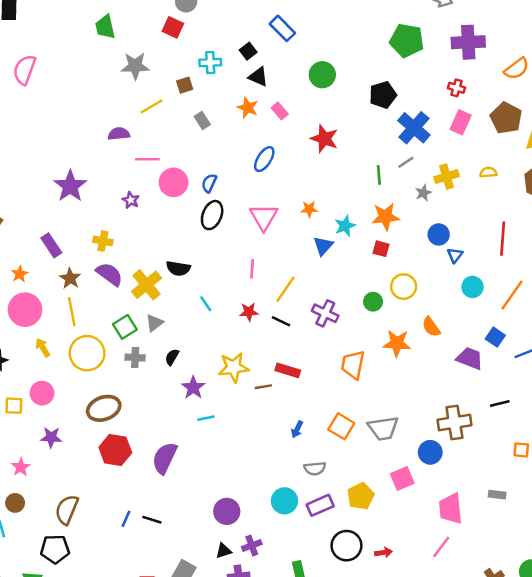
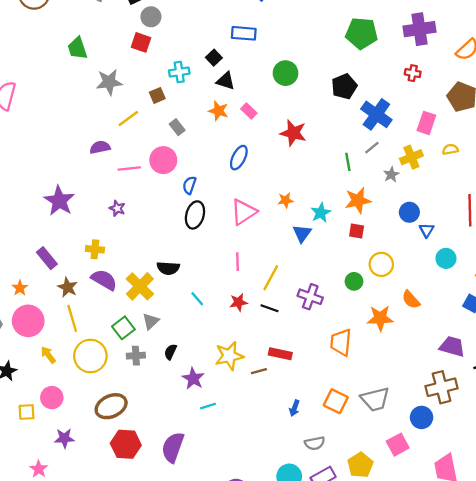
blue rectangle: (282, 28) -> (244, 33), turned -35
pink rectangle: (461, 122) -> (426, 123), moved
pink circle: (174, 182) -> (163, 160), moved
pink triangle: (264, 217) -> (244, 212), turned 32
purple trapezoid: (470, 358) -> (452, 346), moved

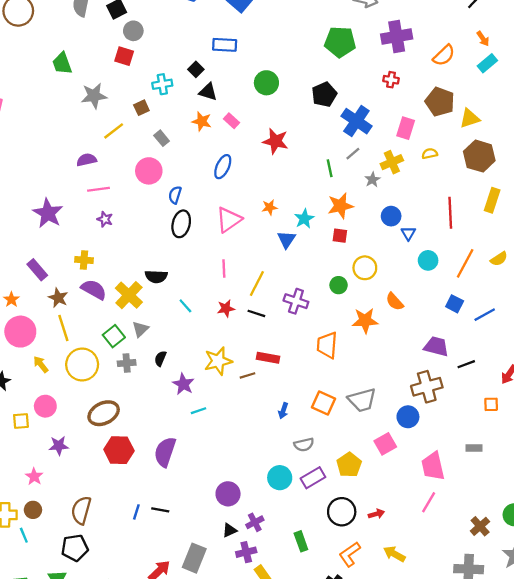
pink line: (129, 169) -> (99, 189), moved

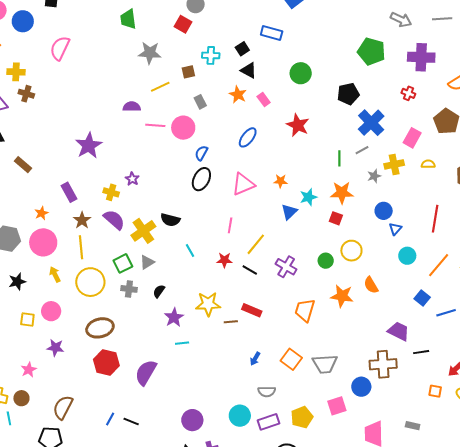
pink line: (99, 189) -> (155, 125), moved
purple star: (105, 219) -> (132, 179), moved

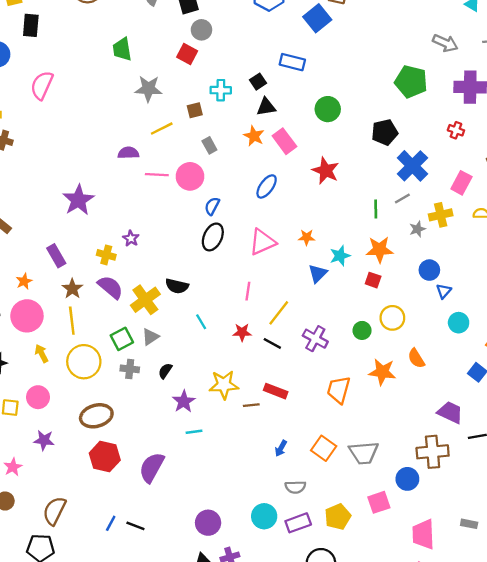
black triangle: (249, 70) -> (266, 107), turned -36
pink rectangle: (264, 100) -> (284, 141), size x1.5

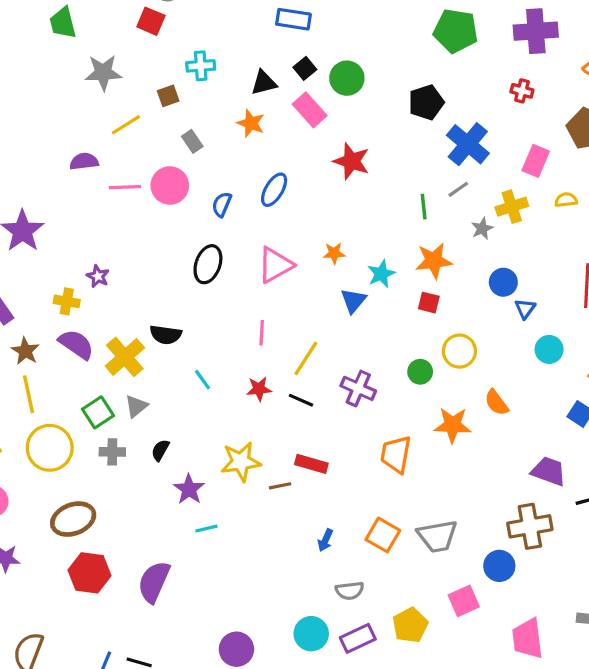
black square: (258, 82) -> (305, 68), moved
pink rectangle: (284, 141) -> (310, 110), moved
blue semicircle: (212, 206) -> (222, 204), moved

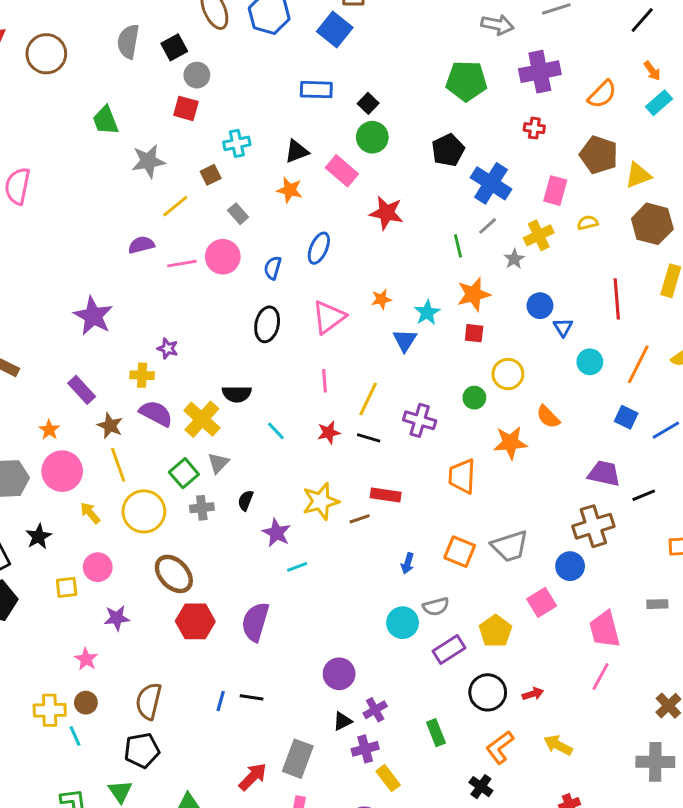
black square: (305, 68) -> (368, 103), moved
brown ellipse: (73, 519) -> (174, 574), turned 75
cyan circle: (311, 634) -> (403, 623), moved

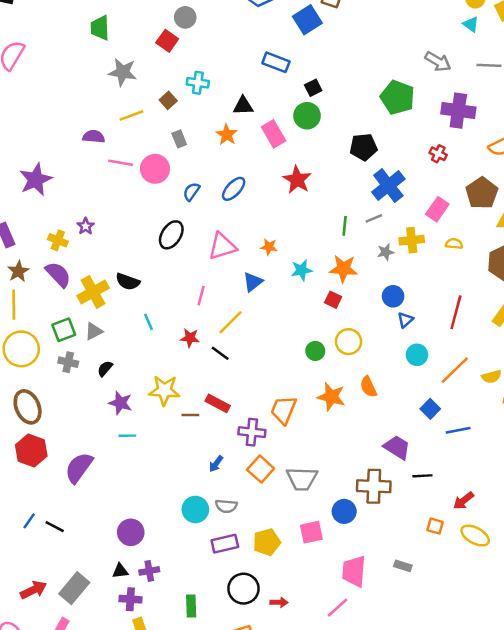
brown square: (211, 175) -> (168, 100), turned -35
blue triangle: (405, 340) -> (253, 282), moved
purple cross: (420, 420) -> (252, 432), moved, turned -30
purple star: (276, 533) -> (120, 403), turned -30

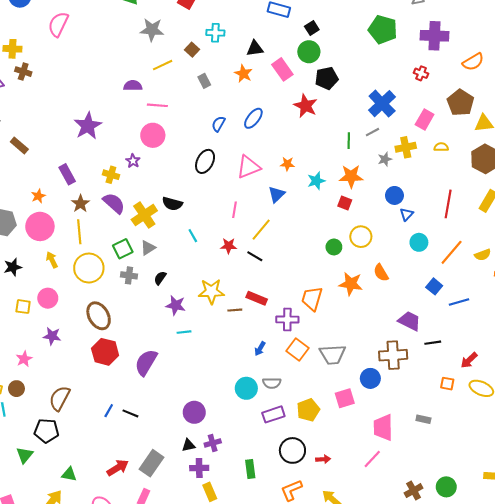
black pentagon: (363, 147) -> (327, 78), moved
pink circle: (155, 169) -> (153, 135), moved

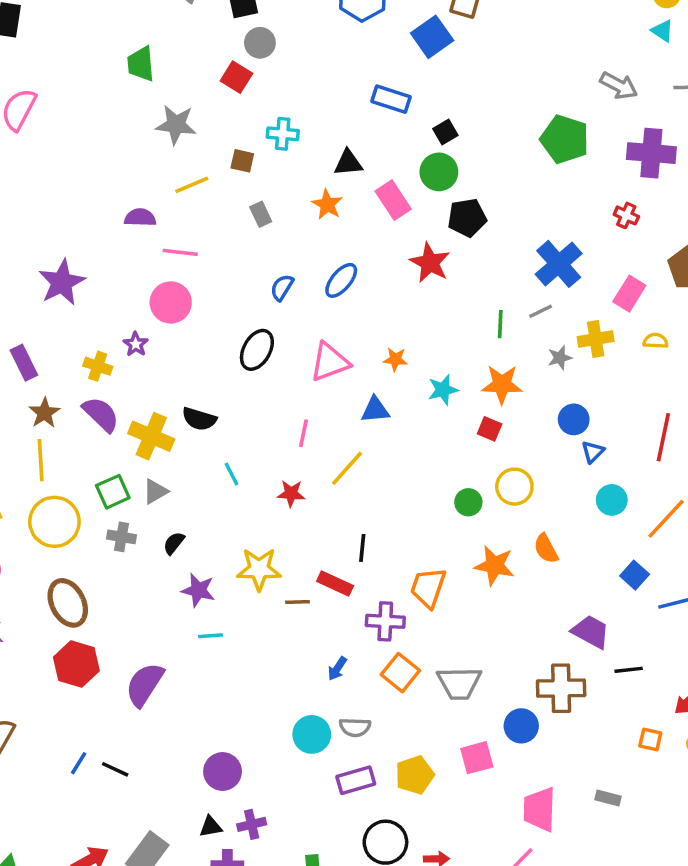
brown square: (192, 50) -> (242, 161), turned -32
blue triangle: (277, 194) -> (375, 410), turned 36
yellow cross: (144, 215) -> (151, 436), turned -35
black line: (255, 256) -> (362, 548), moved, turned 63

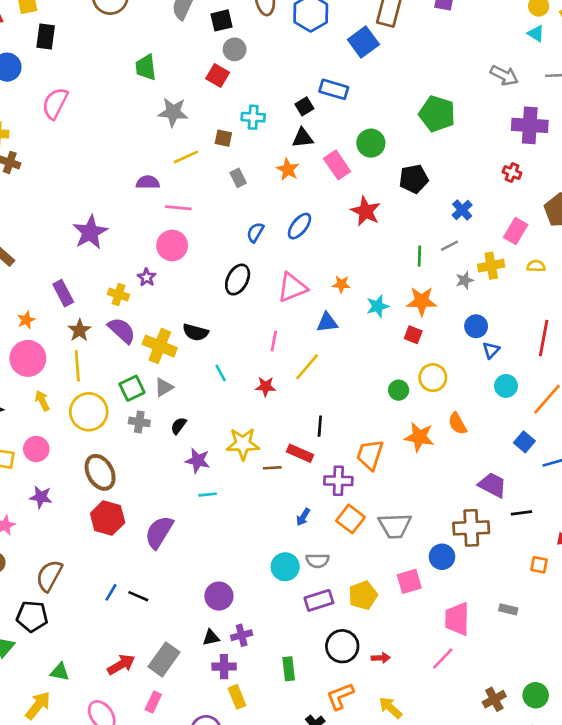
black square: (445, 132) -> (304, 106), moved
green pentagon: (565, 139) -> (437, 114), moved
black pentagon: (467, 218) -> (414, 179), moved
blue cross: (559, 264) -> (462, 210), size x0.6

